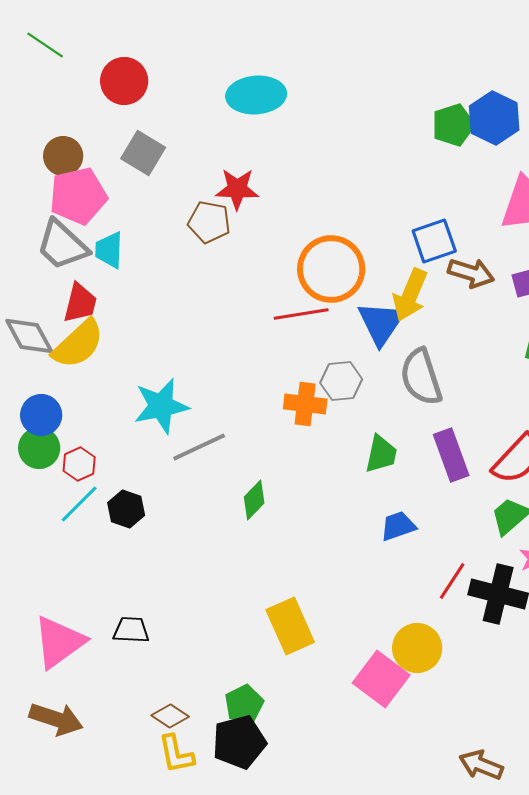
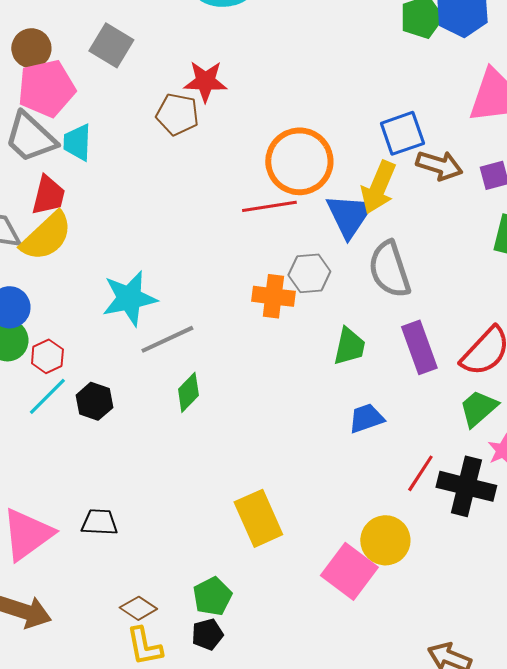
green diamond: (254, 500) -> (188, 392), moved
black pentagon: (239, 742) -> (207, 634), size x0.6

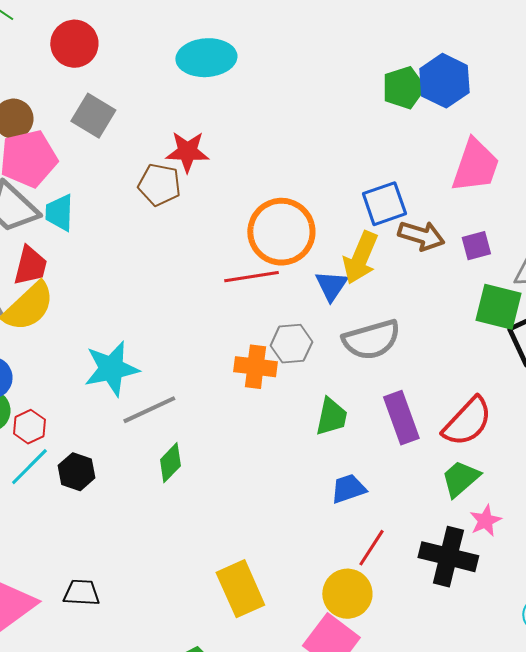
blue triangle: (349, 215) -> (331, 286), size x0.7
gray semicircle: (389, 269) -> (371, 340), turned -88
red line: (420, 473) -> (371, 548), moved
yellow circle: (385, 540) -> (347, 594), moved

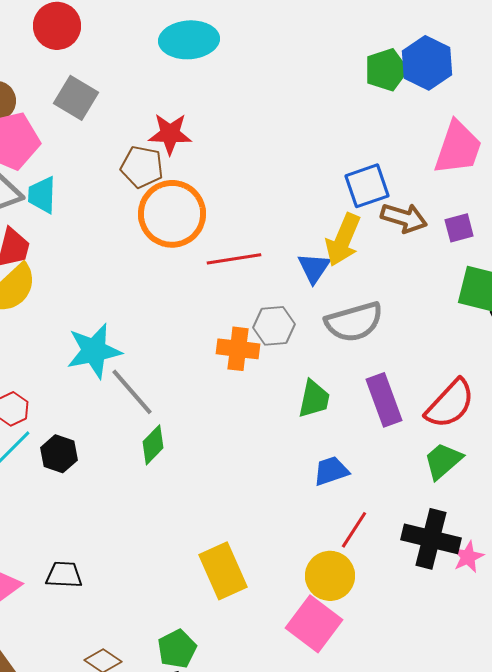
orange circle: (281, 232) -> (172, 214), moved
gray line: (149, 410) -> (132, 392), turned 74
pink star: (485, 521) -> (468, 557), moved

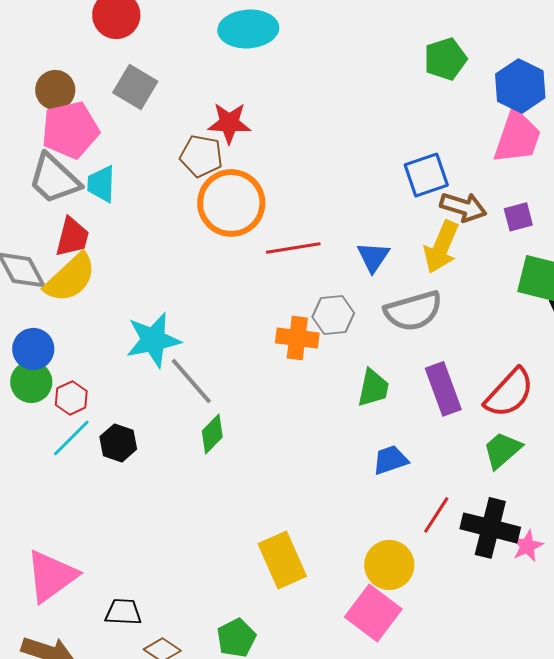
blue hexagon: (427, 63) -> (520, 86), moved
yellow arrow: (343, 240) -> (441, 247), moved
red line: (354, 530) -> (436, 515), moved
black trapezoid: (64, 575) -> (123, 612), moved

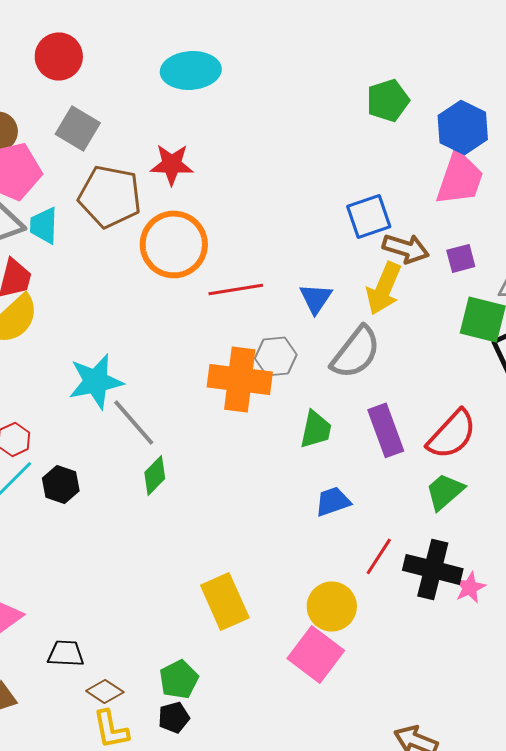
brown pentagon: (201, 156) -> (110, 196), moved, size x1.5
gray semicircle: (413, 311) -> (356, 352), turned -36
orange cross: (297, 338) -> (240, 379), size x1.5

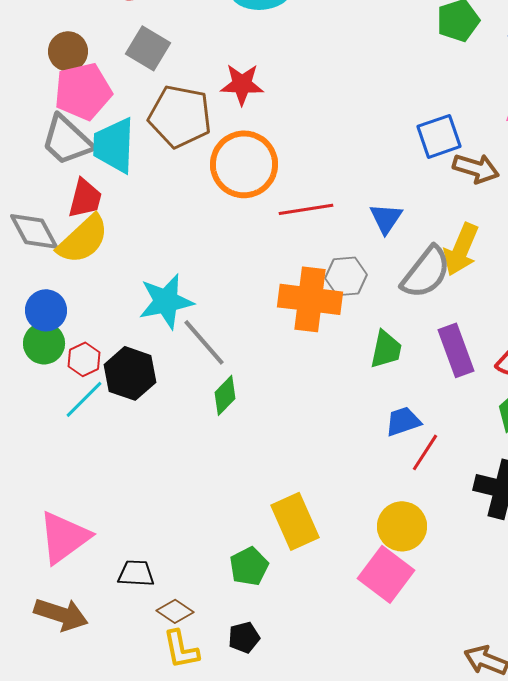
cyan trapezoid: (44, 225) -> (114, 145), size x1.5
yellow arrow: (384, 288) -> (461, 249), moved
black hexagon: (61, 484) -> (130, 373), moved, size x1.4
red line: (379, 556) -> (425, 452), moved
green pentagon: (179, 679) -> (249, 566), moved

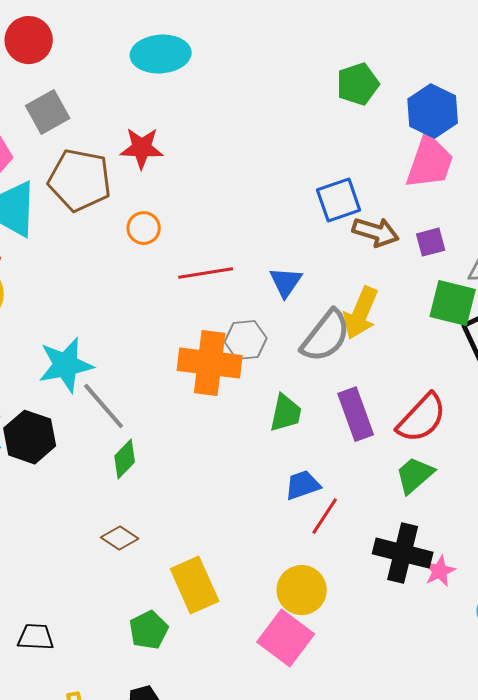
gray square: (148, 48) -> (48, 112), turned 30
orange circle: (244, 164) -> (144, 228), size x0.5
brown diamond: (175, 611) -> (120, 538), moved

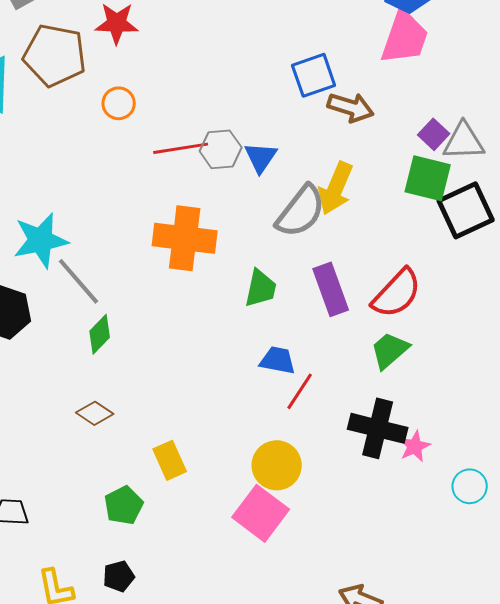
purple square: (431, 242) -> (434, 134), moved, turned -32
gray hexagon: (246, 340) -> (221, 149), moved
blue trapezoid: (303, 485) -> (278, 360), turned 30
yellow rectangle: (195, 585) -> (170, 460), size x0.7

